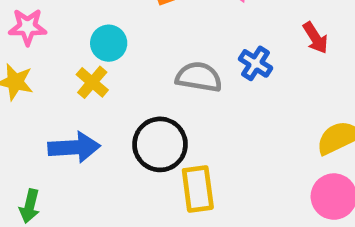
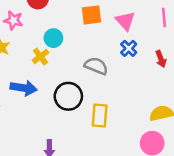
blue cross: (256, 63) -> (129, 48), moved
yellow rectangle: (198, 189) -> (100, 116), moved

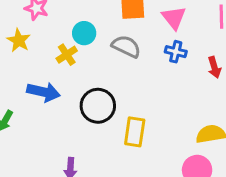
blue cross: (129, 48) -> (176, 52), turned -35
gray semicircle: (96, 66) -> (126, 46), moved

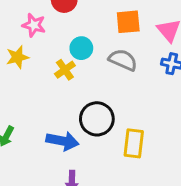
yellow star: (19, 40) -> (17, 57), turned 30
blue arrow: (44, 92) -> (62, 141), moved

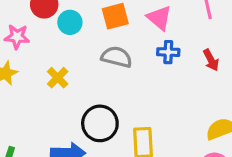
cyan circle: (81, 48) -> (70, 22), moved

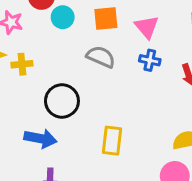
yellow cross: (58, 78) -> (22, 64), moved, turned 30
black circle: (100, 123) -> (62, 101), moved

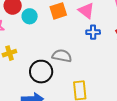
gray semicircle: (101, 57) -> (62, 56), moved

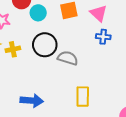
black circle: (41, 72) -> (45, 45), moved

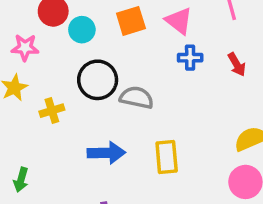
yellow cross: (13, 49) -> (52, 111), moved
blue arrow: (32, 101) -> (106, 153), moved

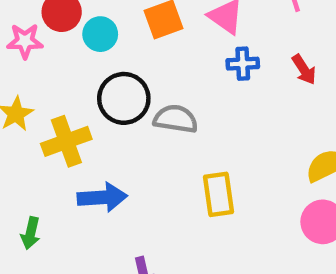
pink star: (25, 48) -> (25, 41), moved
yellow cross: (52, 111) -> (66, 141), size x1.5
blue arrow: (106, 153) -> (102, 197), moved

